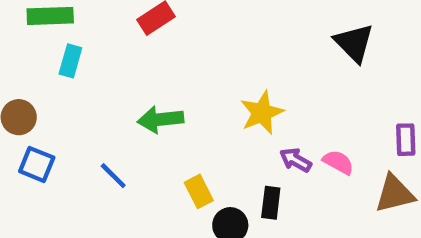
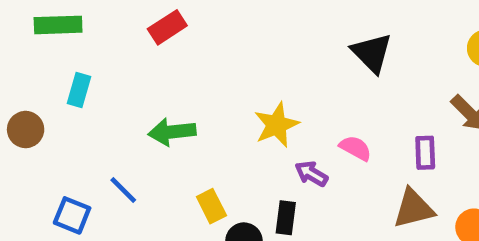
cyan rectangle: (70, 61) -> (79, 90), moved
pink semicircle: (338, 162) -> (355, 148), moved
blue square: (37, 164) -> (72, 215), moved

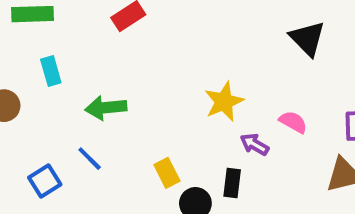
cyan rectangle: (79, 90) -> (51, 71), turned -32
green arrow: (172, 132) -> (106, 108), moved
blue square: (72, 215) -> (45, 181), turned 36

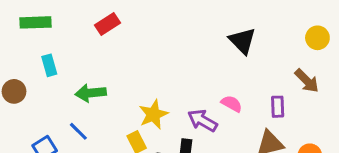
yellow star: (224, 102) -> (153, 114), moved
purple arrow: (254, 144) -> (203, 121), size x1.4

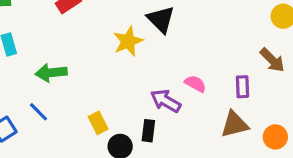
black triangle: (242, 41) -> (161, 19), moved
yellow star: (153, 114) -> (128, 41), moved

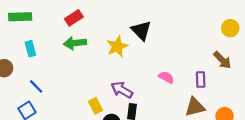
green arrow: (51, 73) -> (75, 43), moved
purple arrow: (166, 101) -> (122, 90), moved
blue line: (39, 112) -> (36, 86), moved

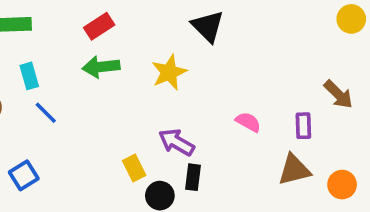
yellow circle: (230, 28) -> (351, 19), moved
black triangle: (141, 30) -> (208, 26), moved
blue line: (36, 86) -> (46, 113), moved

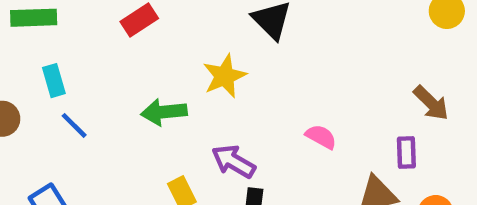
green arrow: (101, 67) -> (164, 112), moved
purple rectangle: (303, 126) -> (406, 152), moved

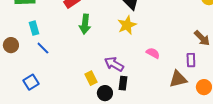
yellow star: (225, 76) -> (127, 25), moved
green arrow: (164, 112) -> (85, 24), moved, turned -78

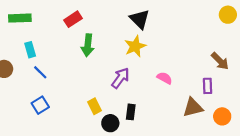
purple arrow: (114, 64) -> (120, 78), moved, turned 96
blue square: (31, 82) -> (40, 105), moved

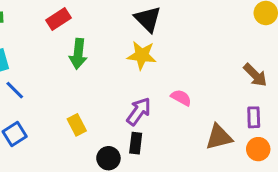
yellow star: (135, 46) -> (142, 55), turned 30
purple arrow: (120, 78) -> (139, 111), moved
purple rectangle: (208, 86) -> (254, 117), moved
yellow rectangle: (94, 106) -> (77, 125), moved

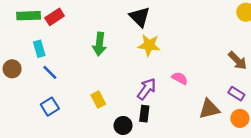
red rectangle: (59, 19) -> (55, 17), moved
black triangle: (148, 19) -> (140, 17), moved
purple rectangle: (254, 117) -> (236, 94), turned -56

